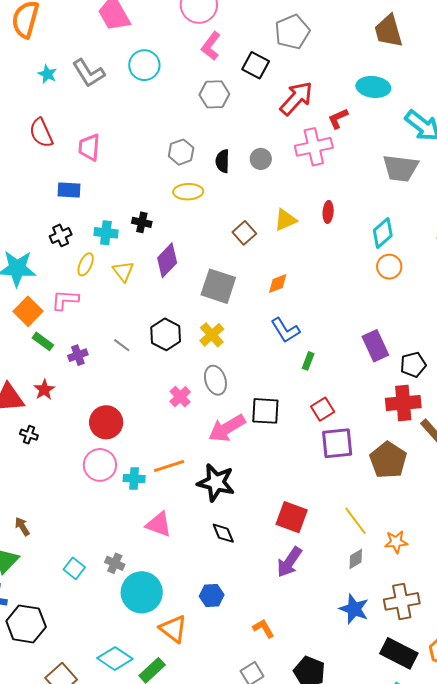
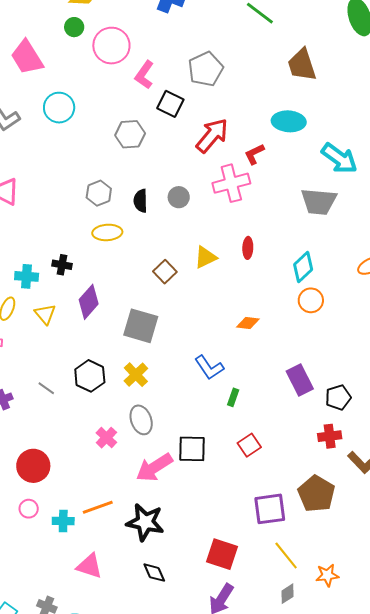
pink L-shape: (211, 46) -> (144, 75), moved
orange diamond: (278, 283) -> (248, 323), moved, turned 30
red cross: (403, 403) -> (330, 436), size x0.7
purple square: (337, 443) -> (270, 509), moved
pink circle: (100, 465) -> (29, 509), size x0.6

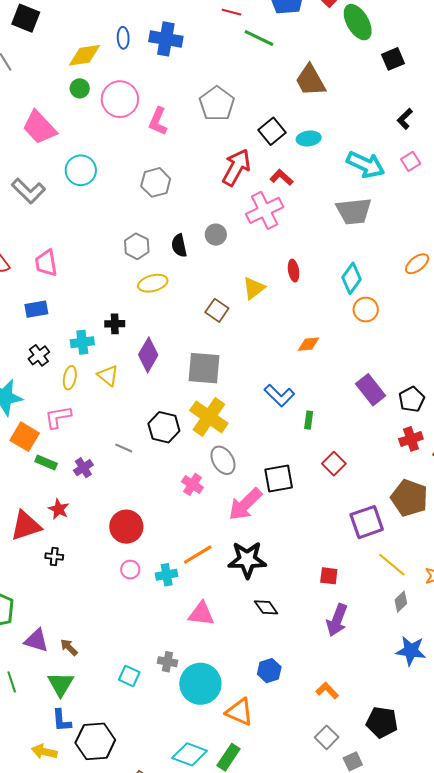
black square: (170, 104) -> (272, 131), moved, turned 36
cyan ellipse: (289, 121) -> (309, 138), size x0.7
red L-shape: (254, 154) -> (281, 177), turned 80
yellow cross: (136, 375) -> (209, 417), size x1.5
red square: (222, 554) -> (329, 576), size x0.6

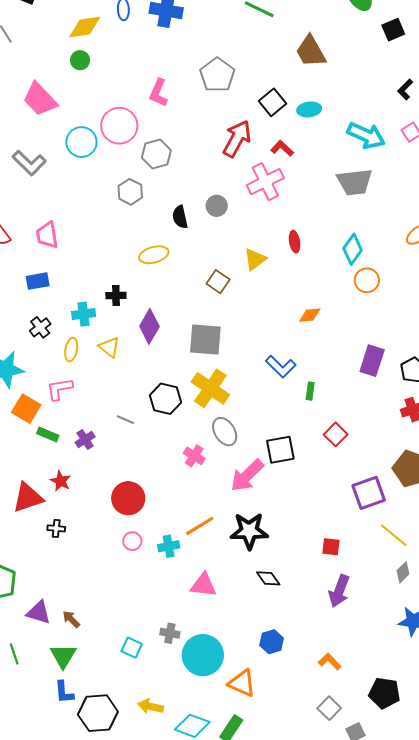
pink circle: (120, 99) -> (119, 126), moved
gray hexagon: (137, 246) -> (130, 192), moved
purple rectangle: (371, 390) -> (372, 361), turned 56
yellow arrow: (44, 752) -> (151, 706), moved

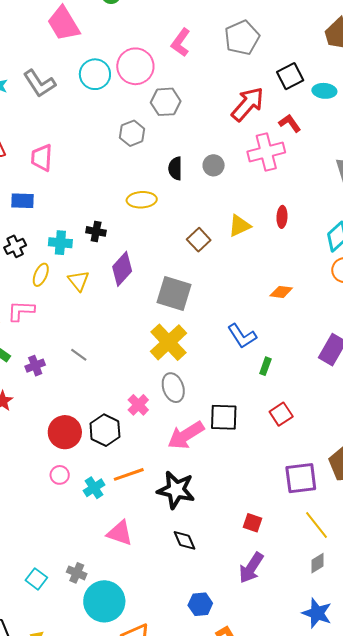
black hexagon: (165, 399) -> (105, 430), moved
cyan cross: (169, 546) -> (94, 488), turned -35
blue hexagon: (272, 642) -> (200, 604), moved

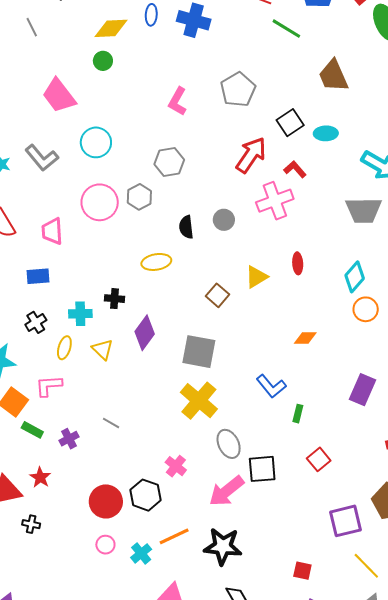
pink circle: (135, 66) -> (100, 202), moved
gray ellipse: (173, 388) -> (229, 444), moved

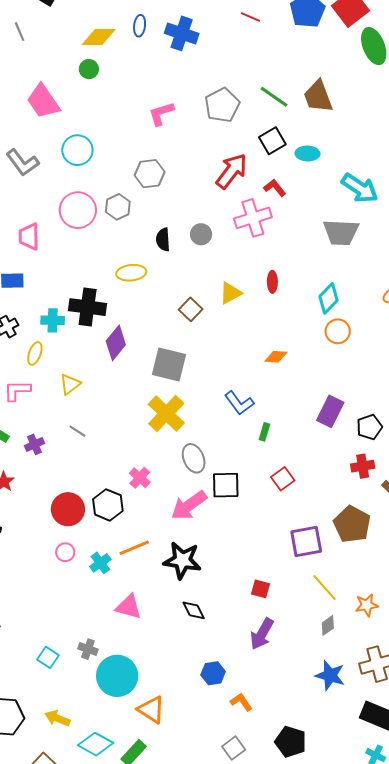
green line: (286, 29) -> (274, 97), moved
pink L-shape: (178, 101) -> (161, 114), turned 40
black cross: (114, 299) -> (88, 307), size x1.8
yellow triangle: (103, 349) -> (70, 384), moved, turned 35

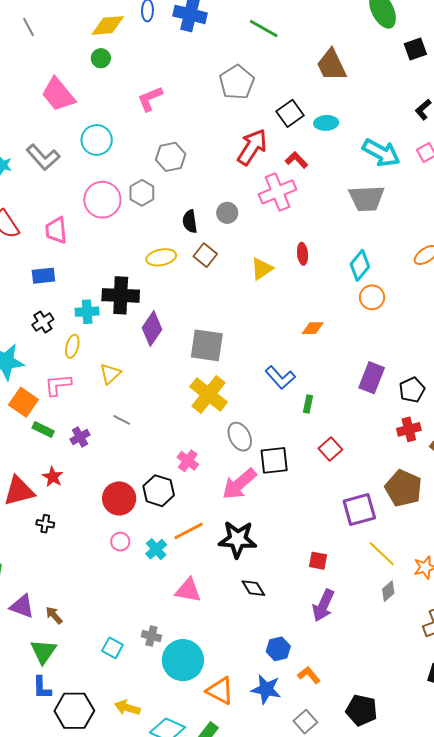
green line: (274, 97) -> (264, 28), moved
pink L-shape: (161, 114) -> (150, 99), moved
brown square: (191, 309) -> (205, 255), moved
blue star: (330, 675) -> (266, 689), moved

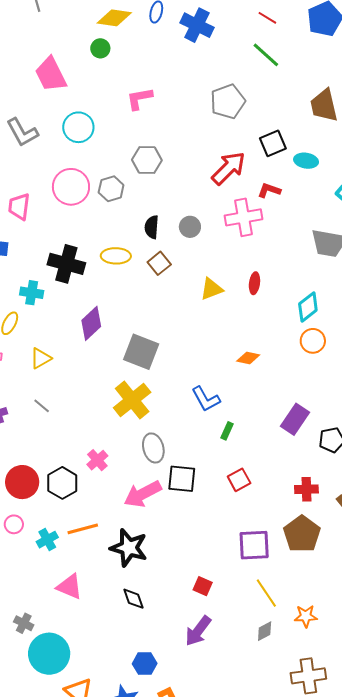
red L-shape: (296, 160) -> (269, 190), turned -40
black cross: (121, 295) -> (66, 264), moved
red cross: (409, 429) -> (306, 489), moved

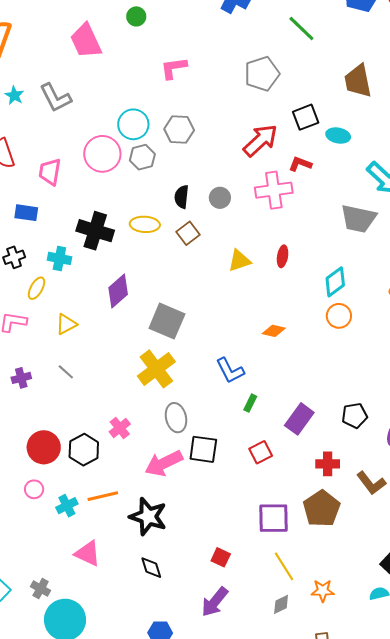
cyan circle: (78, 127) -> (133, 124), moved
purple rectangle: (295, 419) -> (299, 419), moved

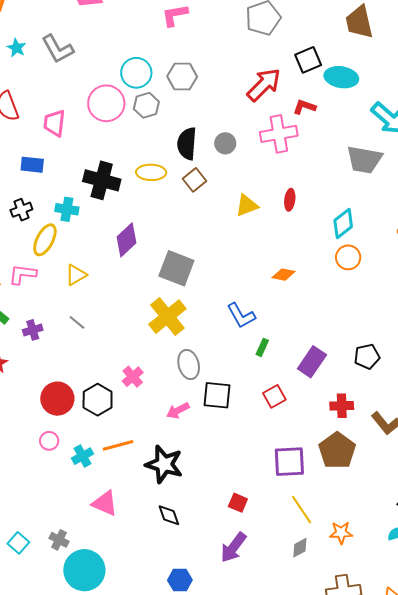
cyan ellipse: (338, 136) -> (341, 77), size x1.4
black semicircle: (182, 197) -> (187, 144), size x1.4
yellow ellipse: (37, 288) -> (45, 240), size x1.4
pink arrow: (164, 463) -> (178, 411), size x0.6

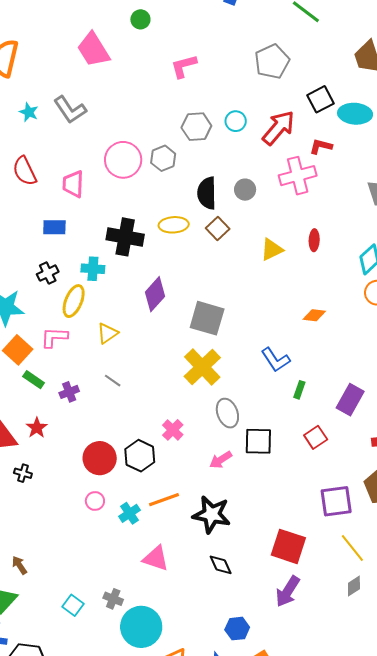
cyan circle: (136, 73) -> (236, 121), moved, size x0.7
red square: (238, 503) -> (288, 546), size x1.8

